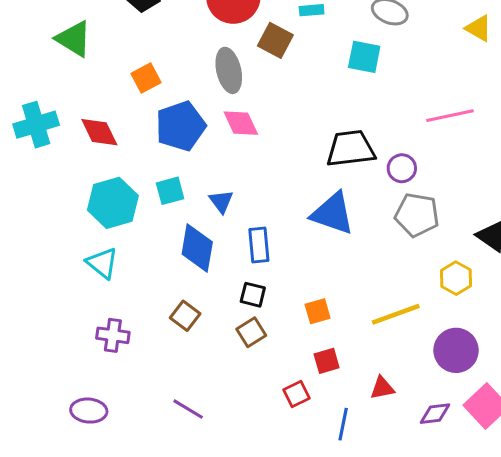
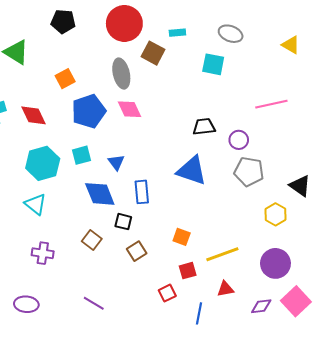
black trapezoid: (351, 149) -> (204, 127), size x0.7
blue diamond: (197, 248) -> (100, 194), turned -32
black square: (253, 295) -> (123, 222), moved
orange square: (318, 311) -> (182, 237), turned 36
yellow line: (396, 314) -> (222, 254), moved

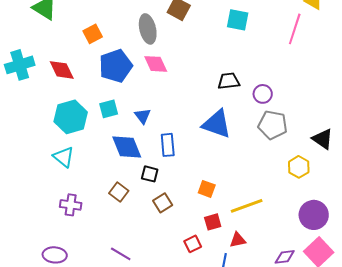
pink line: (271, 104) -> (295, 29), moved, turned -60
purple circle: (275, 263) -> (314, 215), moved
red triangle: (225, 289) -> (238, 240), moved

